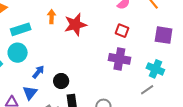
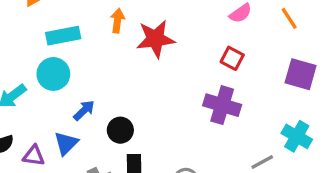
cyan cross: (155, 69) -> (297, 136), moved

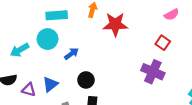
blue arrow: (84, 110) -> (71, 54), moved

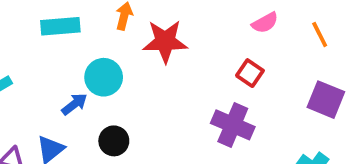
cyan circle: (48, 39) -> (104, 77), moved
blue arrow: (71, 54) -> (74, 104), moved

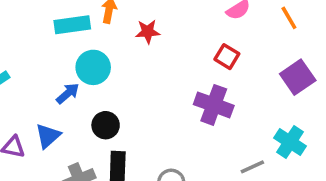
cyan rectangle: (60, 26) -> (72, 25), moved
red star: (165, 41) -> (148, 32), size x0.6
purple square: (326, 100) -> (298, 77), turned 36

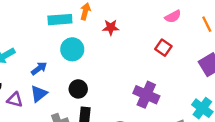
blue arrow: (68, 93) -> (39, 68), moved
purple cross: (214, 105) -> (146, 95), moved

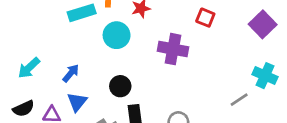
cyan circle: (72, 49) -> (117, 35), moved
purple cross: (146, 95) -> (173, 49), moved

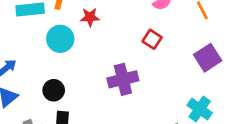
purple cross: (173, 49) -> (123, 79), moved, turned -36

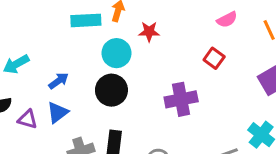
black circle: (54, 90) -> (111, 90), moved, size x1.4

